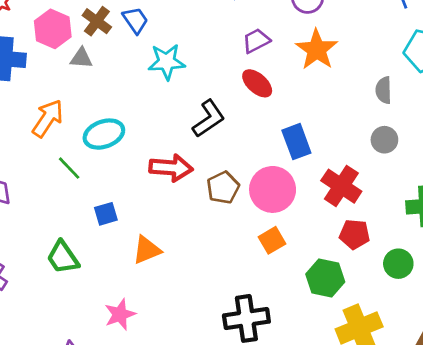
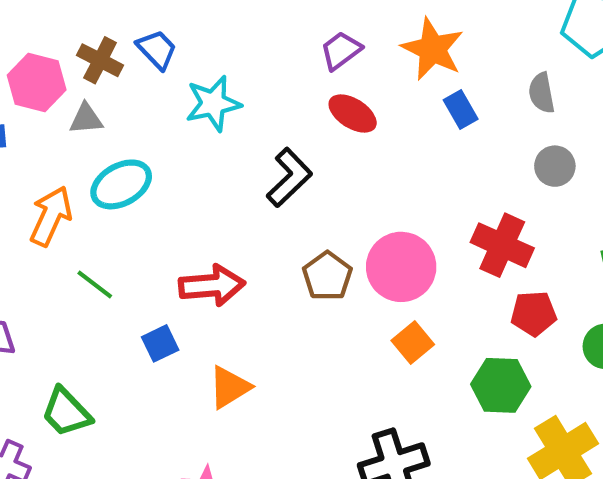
cyan ellipse: (104, 134) -> (121, 184), moved
blue rectangle: (296, 142) -> (461, 110), moved, size x0.7
red arrow: (171, 168) -> (212, 285), moved
green trapezoid: (63, 257) -> (66, 412), moved

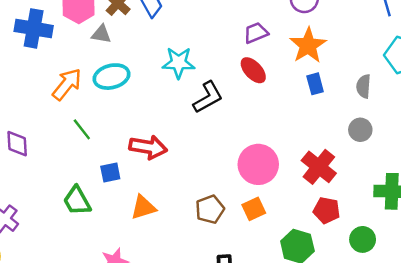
cyan star: (213, 103) -> (179, 63), moved
brown pentagon: (327, 276) -> (210, 209), moved
green trapezoid: (66, 412) -> (77, 201), moved

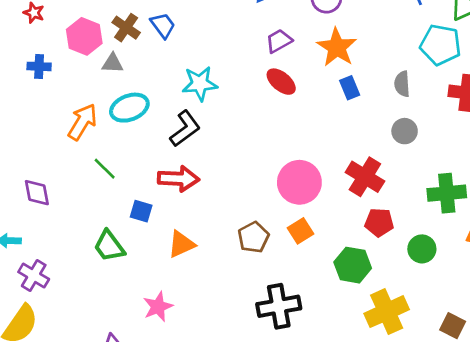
blue cross: (34, 28) -> (39, 66), size x0.6
black L-shape: (208, 97) -> (185, 129), moved
blue square: (110, 172) -> (141, 211), turned 35

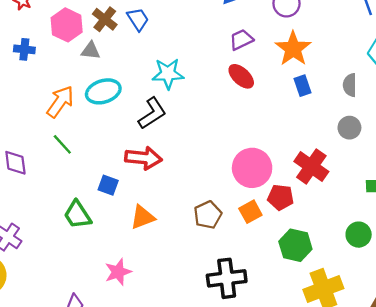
green line: (105, 169) -> (62, 144), moved
red pentagon: (379, 222) -> (281, 197), moved

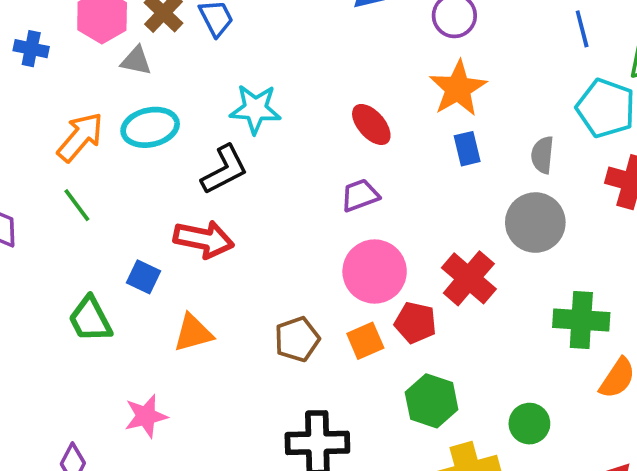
purple trapezoid: (241, 40) -> (360, 195), moved
gray circle: (349, 128) -> (535, 223), size x1.6
green circle: (359, 235) -> (529, 424), moved

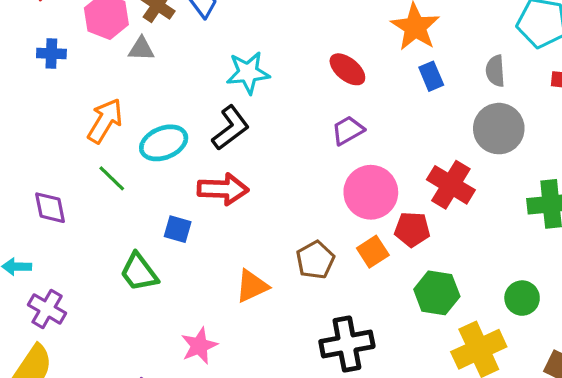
cyan ellipse: (150, 127) -> (164, 143), moved
orange triangle: (193, 333) -> (252, 286), moved

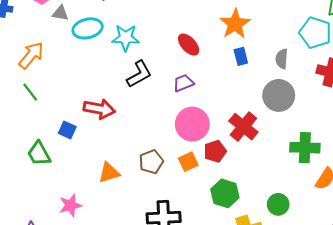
black L-shape: (231, 128) -> (139, 74), moved
cyan ellipse: (164, 143) -> (88, 28), moved
red pentagon: (412, 229) -> (215, 151), turned -30

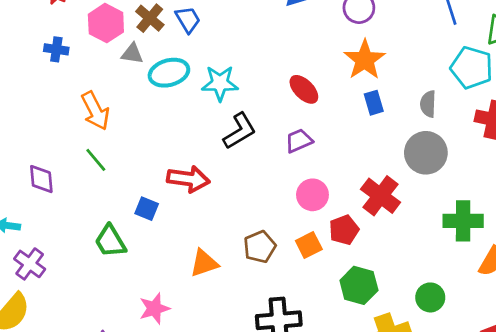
orange arrow: (31, 55) -> (95, 111), turned 116
pink circle: (192, 124) -> (312, 195), size x0.7

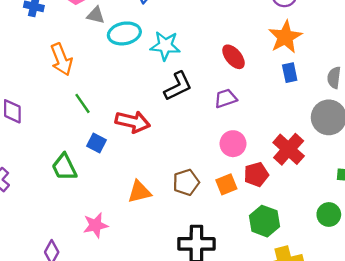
green line: (96, 160) -> (83, 103), moved
green circle: (430, 297) -> (329, 215), moved

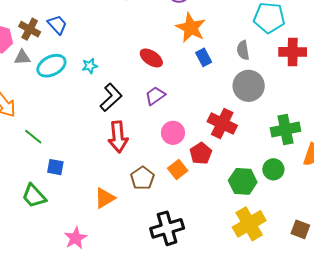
cyan star: (165, 46) -> (90, 66), size x0.6
red arrow: (133, 122) -> (118, 137), moved, turned 88
green hexagon: (265, 221) -> (243, 181), moved

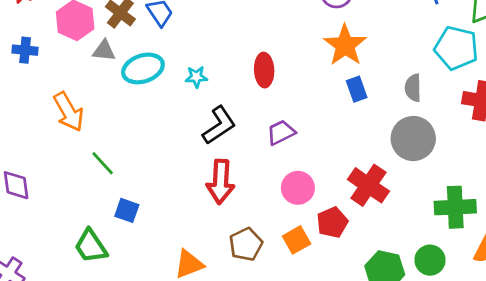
red ellipse: (151, 58) -> (264, 70), moved, turned 45

